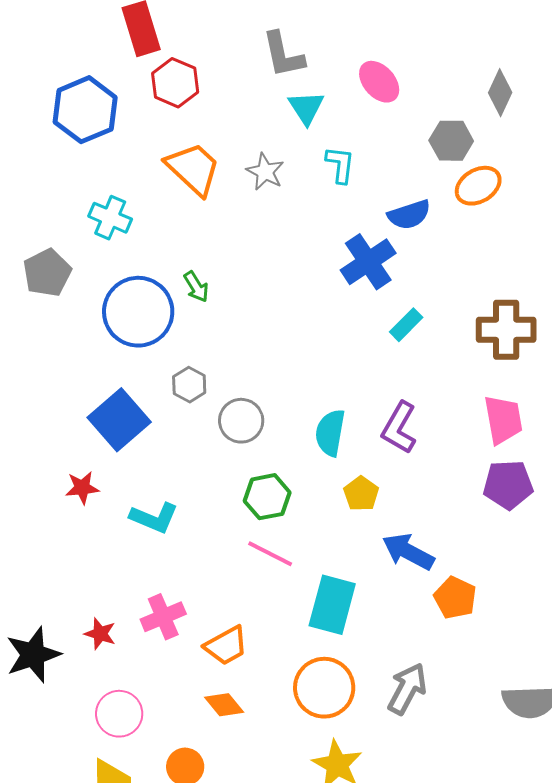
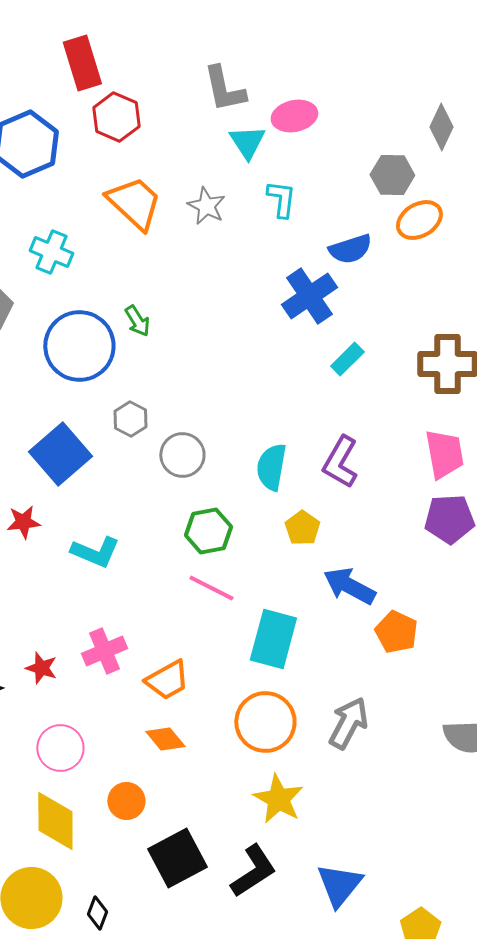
pink ellipse: (379, 82) -> (294, 116), moved, turned -60

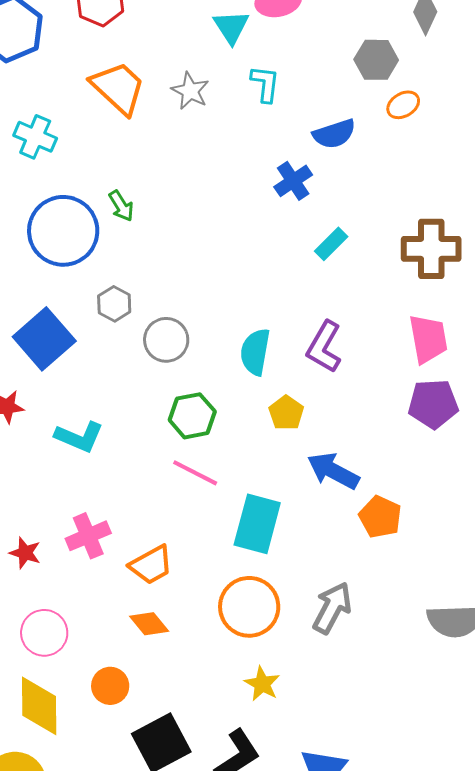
orange ellipse: (419, 220) -> (403, 105), size x0.7
blue cross: (309, 296) -> (293, 181), size x0.7
yellow star: (278, 799) -> (262, 684), size x0.7

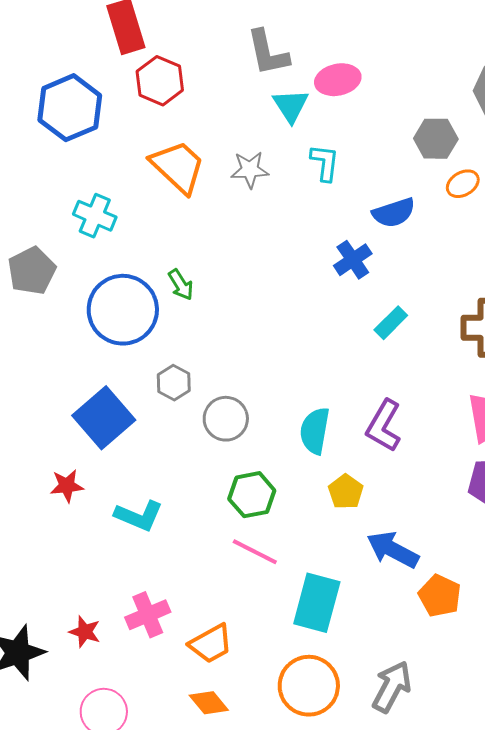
gray star: (190, 91) -> (250, 170), turned -30

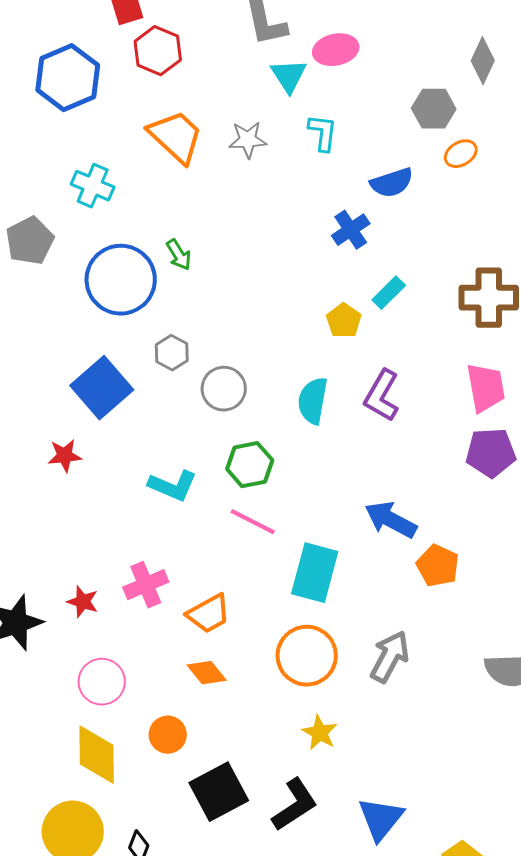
yellow pentagon: (346, 492) -> (344, 321), moved
cyan L-shape: (139, 516) -> (173, 486), moved

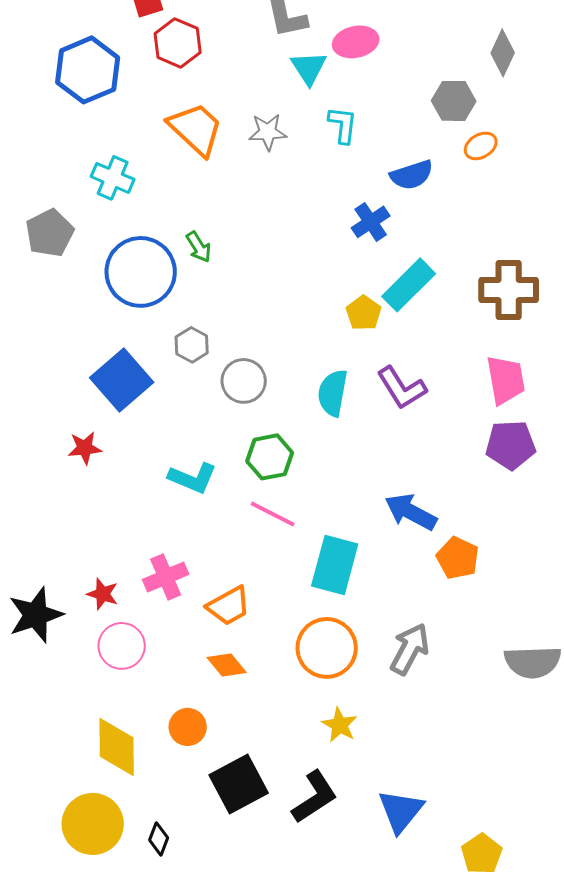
cyan rectangle: (389, 293) -> (409, 285), size x1.6
purple L-shape: (382, 396) -> (402, 388), turned -62
pink circle: (102, 682) -> (122, 646), moved

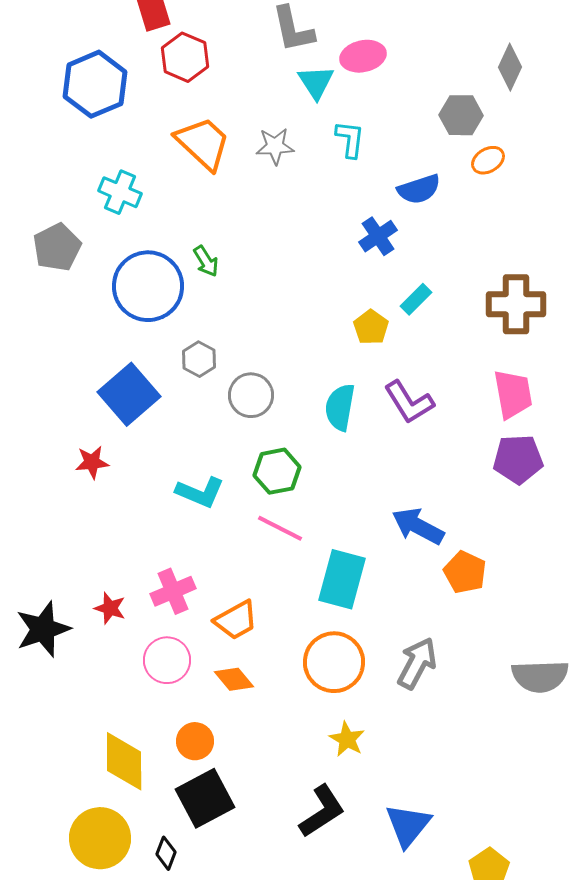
cyan rectangle: (409, 285) -> (416, 299), size x0.6
pink circle: (122, 646) -> (167, 660), moved
black square: (239, 784) -> (205, 798), moved

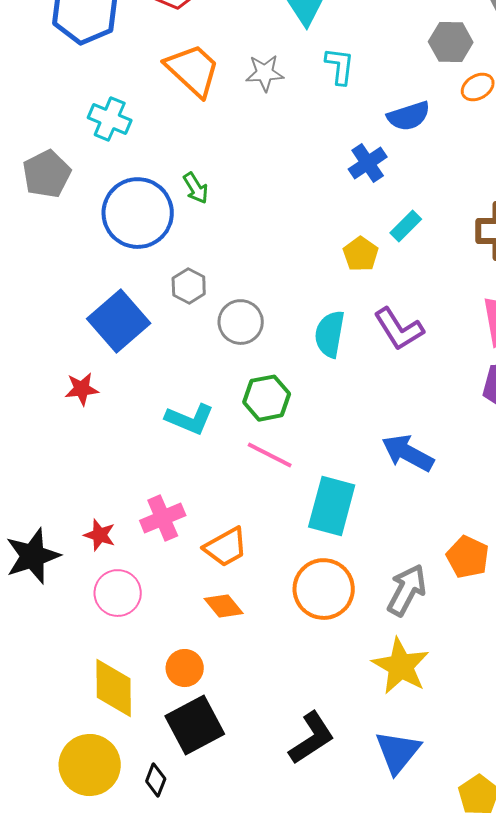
orange pentagon: (465, 572) -> (468, 557), moved
pink circle: (167, 660) -> (118, 593), moved
yellow star: (347, 739) -> (401, 666), moved, size x1.6

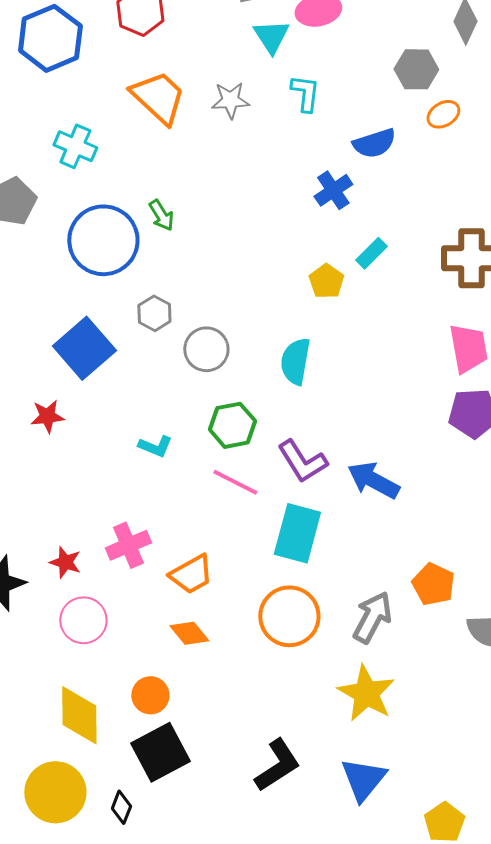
purple L-shape: (399, 329) -> (302, 461), moved
cyan L-shape: (190, 419) -> (155, 446), size x0.7

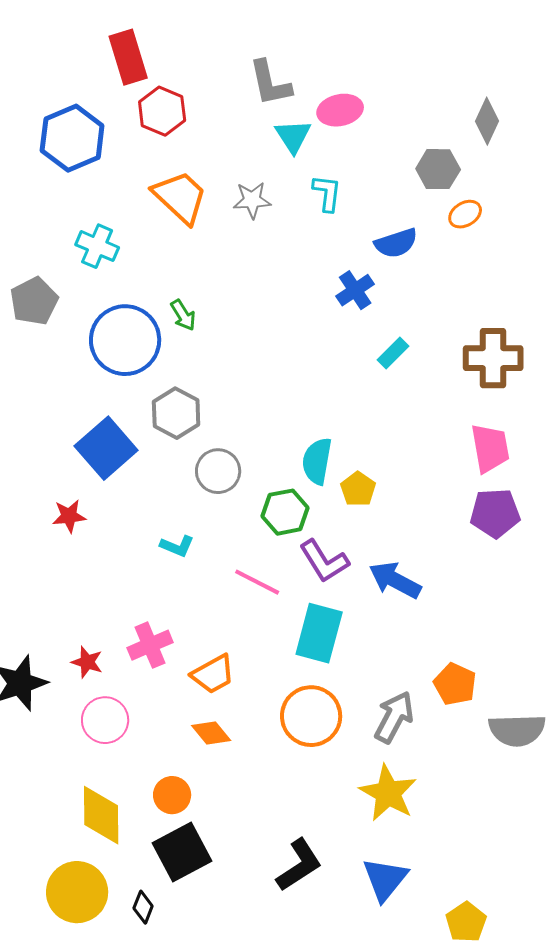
yellow pentagon: (326, 281) -> (358, 489), moved
gray hexagon: (154, 313) -> (176, 413), size x1.4
gray circle: (206, 349) -> (218, 471), moved
green hexagon: (232, 425) -> (285, 512), moved

